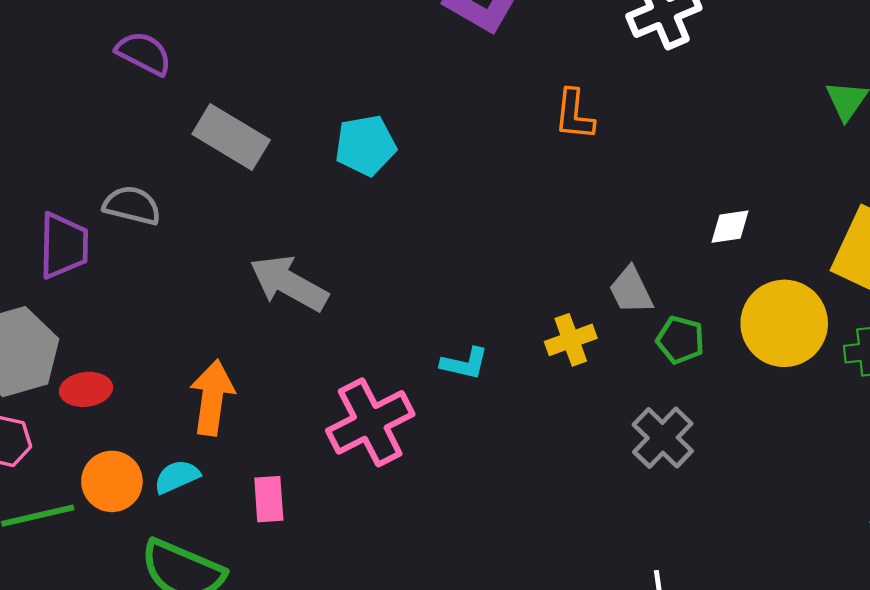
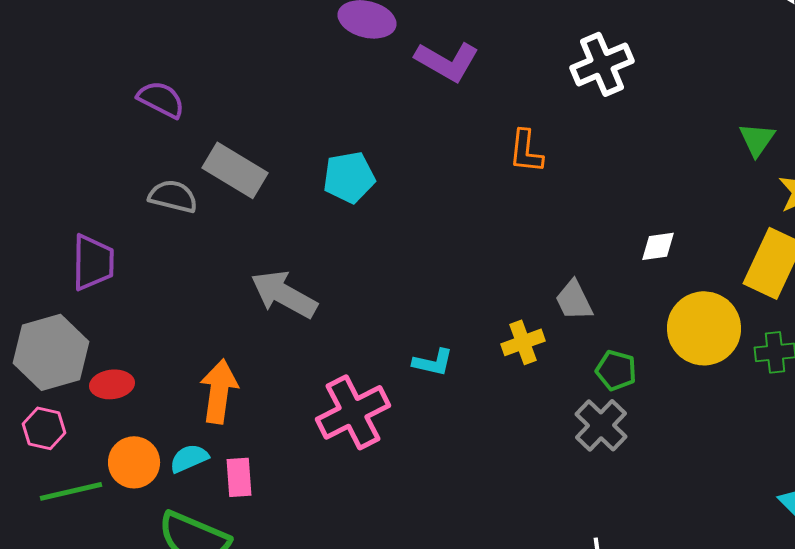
gray semicircle: (132, 205) -> (173, 196), moved
green pentagon: (680, 340) -> (616, 370), moved
pink rectangle: (269, 499) -> (239, 477), moved

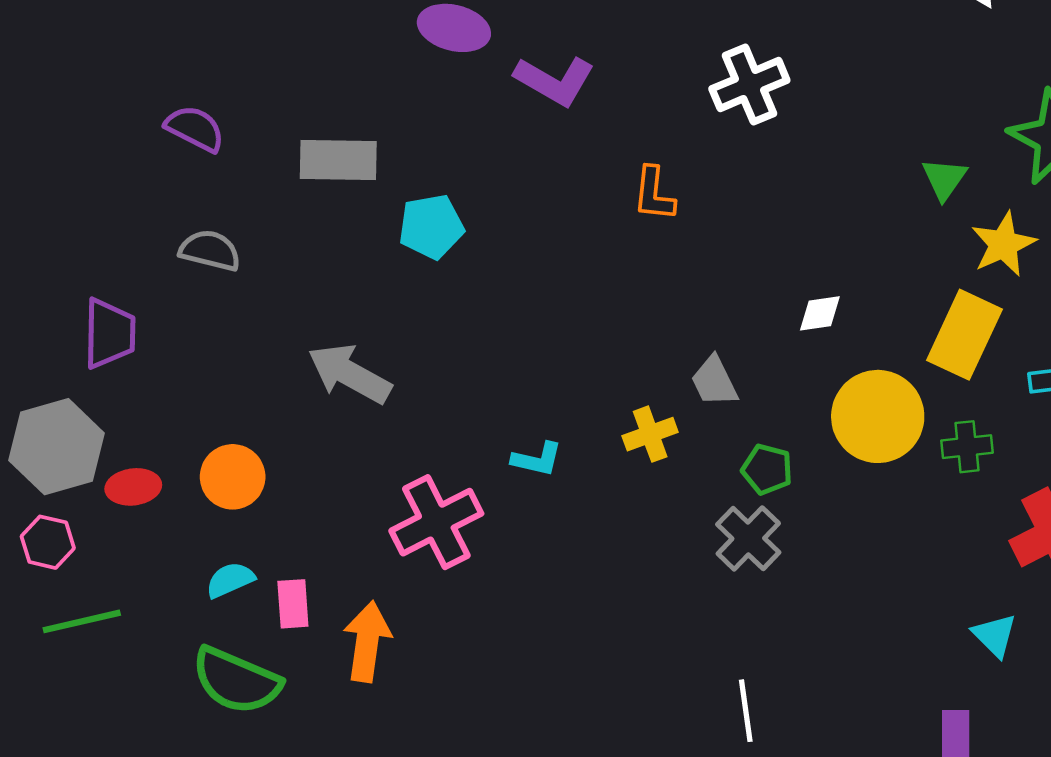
gray rectangle: (235, 170) -> (338, 160), moved, turned -30
orange arrow: (219, 391) -> (367, 642), moved
orange circle: (134, 462) -> (233, 477), moved

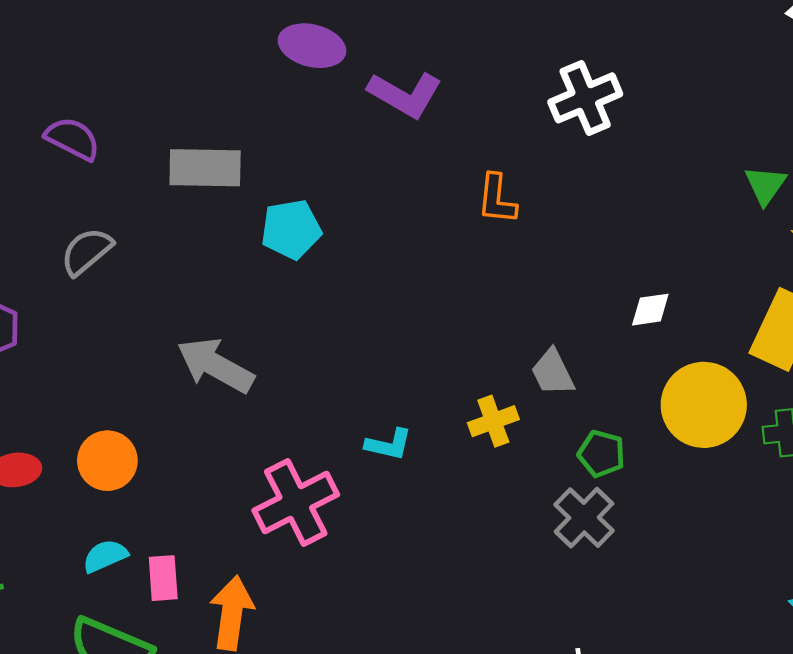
gray semicircle: (210, 250) -> (86, 251), turned -54

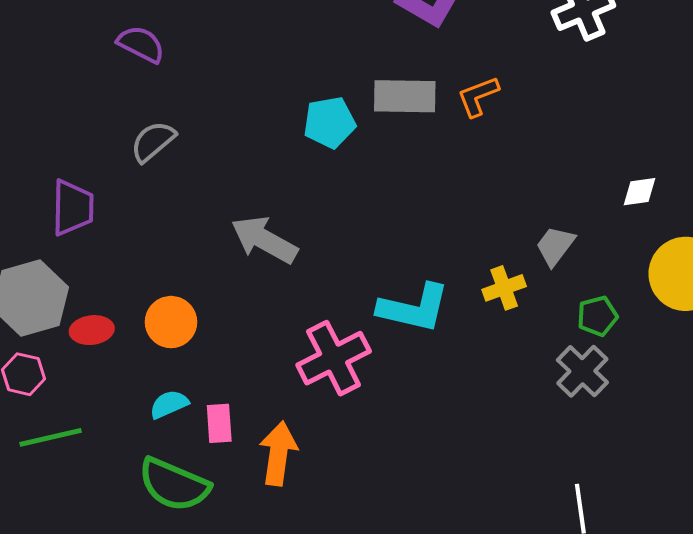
gray rectangle: (205, 168) -> (405, 96), moved
orange L-shape: (497, 199) -> (478, 96), moved, turned 63
gray trapezoid: (553, 372) -> (555, 246), turned 63
cyan L-shape: (389, 444) -> (414, 308), size x1.8
green pentagon: (601, 454) -> (597, 316), turned -30

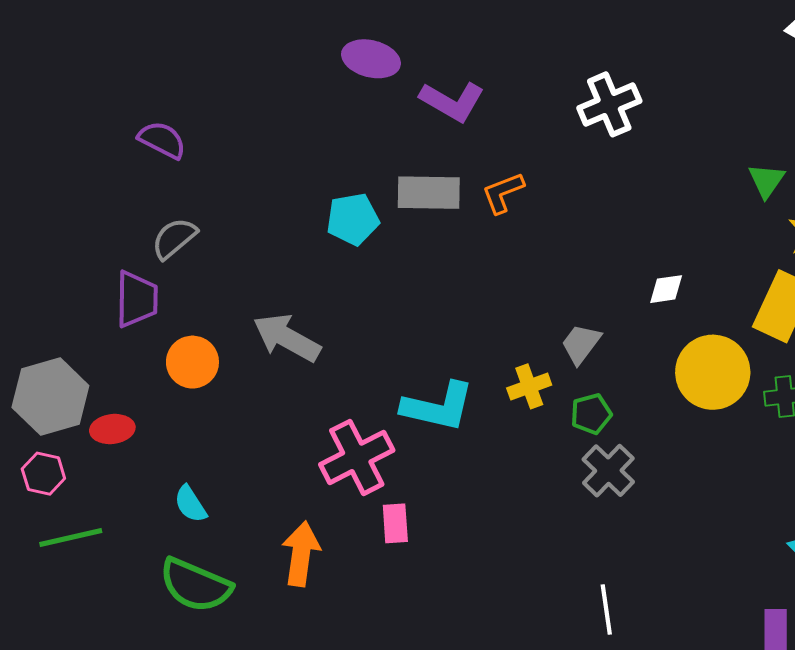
purple trapezoid: (73, 208) -> (137, 299), moved
green pentagon: (597, 316) -> (591, 414), moved
orange circle: (171, 322) -> (192, 362), moved
cyan semicircle: (169, 404) -> (190, 504), turned -99
pink rectangle: (219, 423) -> (395, 523), moved

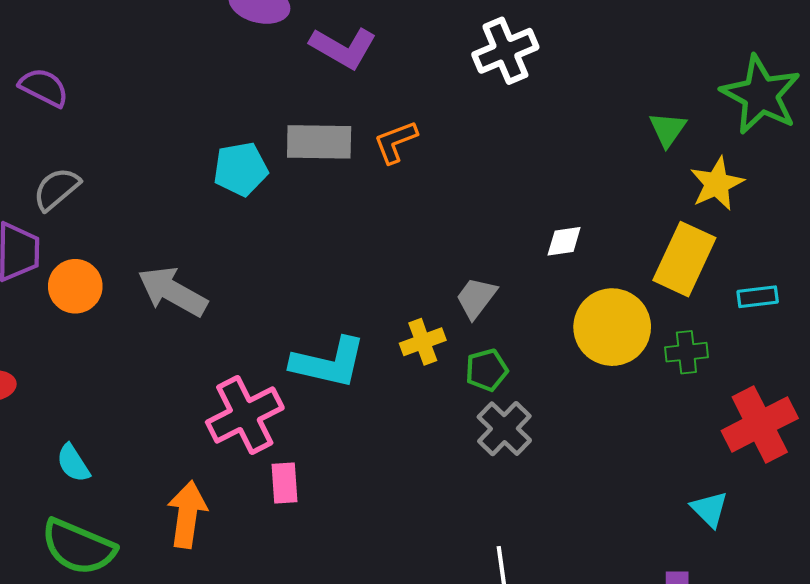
orange circle: (192, 362) -> (75, 286), moved

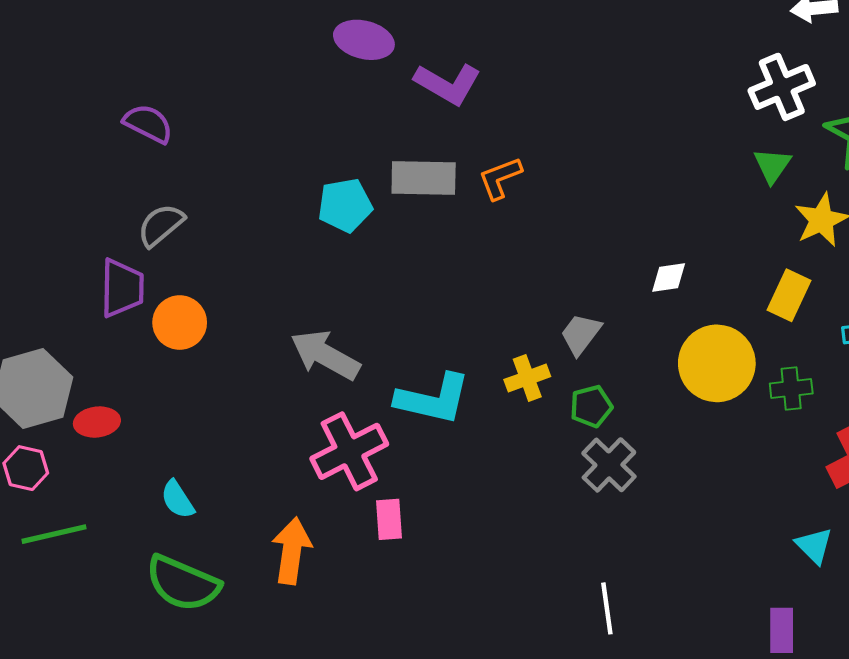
white cross: (505, 51) -> (782, 87), moved
yellow rectangle: (684, 259) -> (789, 295), size x0.7
gray arrow: (173, 292) -> (325, 355), moved

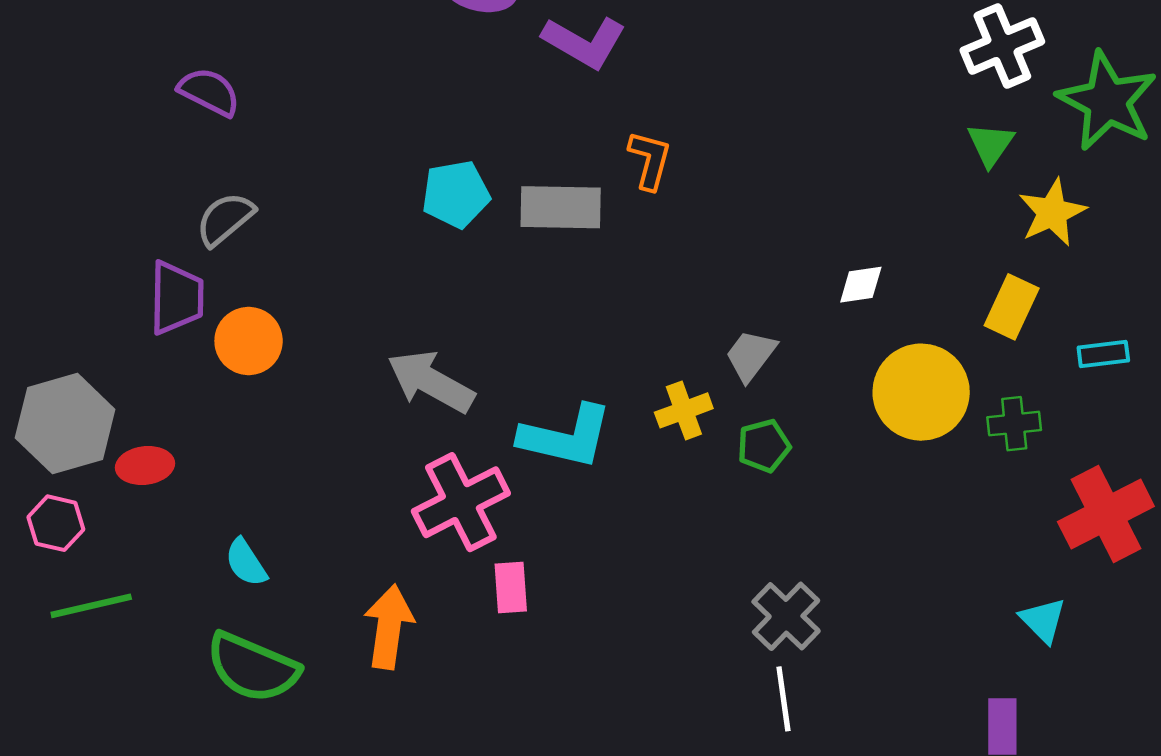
gray rectangle: (424, 178) -> (561, 207), moved
orange L-shape: (500, 178) -> (650, 160), turned 126
gray cross: (609, 465) -> (786, 616), moved

